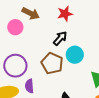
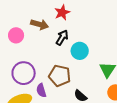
brown arrow: (31, 13) -> (40, 24), moved
brown pentagon: (52, 63) -> (60, 76), moved

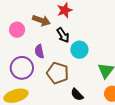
black arrow: (62, 38) -> (63, 35), turned 112
purple semicircle: (41, 90) -> (39, 51), moved

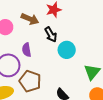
brown pentagon: (58, 73) -> (30, 81), moved

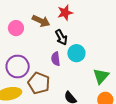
purple semicircle: (27, 50) -> (56, 59), moved

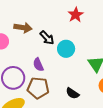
red star: (65, 13) -> (76, 15), moved
purple semicircle: (56, 59) -> (38, 65), moved

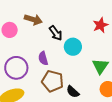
red star: (76, 15) -> (100, 25), moved
brown pentagon: (38, 88) -> (53, 81), moved

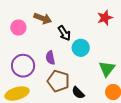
red star: (100, 25) -> (105, 18), moved

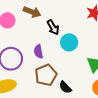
brown pentagon: (58, 81) -> (46, 75), turned 30

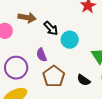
black semicircle: (65, 87) -> (84, 80), moved

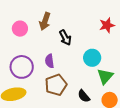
brown arrow: (27, 18) -> (45, 21), turned 84
cyan circle: (70, 40) -> (92, 58), moved

